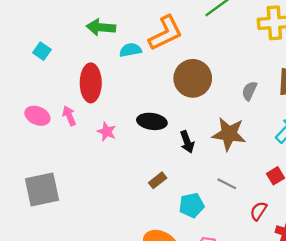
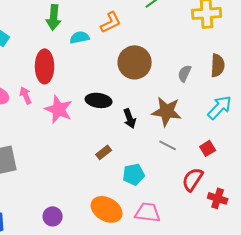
green arrow: (101, 27) -> (54, 17), turned -90
orange L-shape: (166, 33) -> (111, 22), size x0.7
pink star: (107, 132) -> (59, 109), size x1.6
gray line: (227, 184) -> (168, 145), moved
red semicircle: (258, 211) -> (193, 179), size x1.4

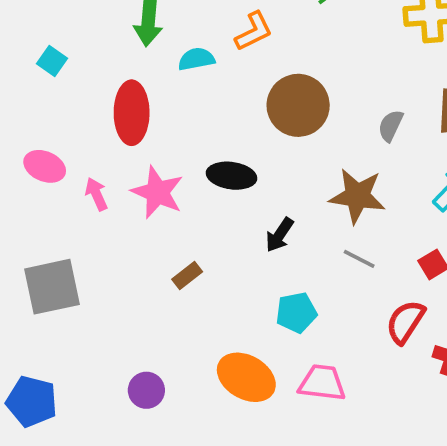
pink arrow: (26, 95) -> (96, 194), moved
black arrow: (130, 118) -> (280, 235), moved, turned 54
brown rectangle: (104, 152) -> (187, 276), moved

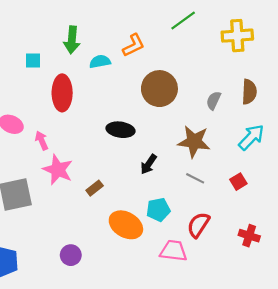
cyan square: (52, 61) -> (33, 60), moved, turned -35
pink star: (157, 192) -> (58, 170), moved
red semicircle: (405, 322) -> (198, 225), moved
orange ellipse: (246, 377) -> (126, 225), moved

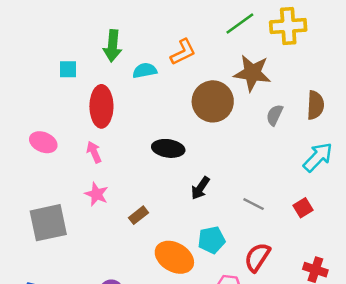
yellow cross: (237, 36) -> (288, 26), moved
pink arrow: (42, 140) -> (94, 152), moved
brown star: (194, 142) -> (252, 73), moved
pink star: (58, 170) -> (96, 194), size x0.7

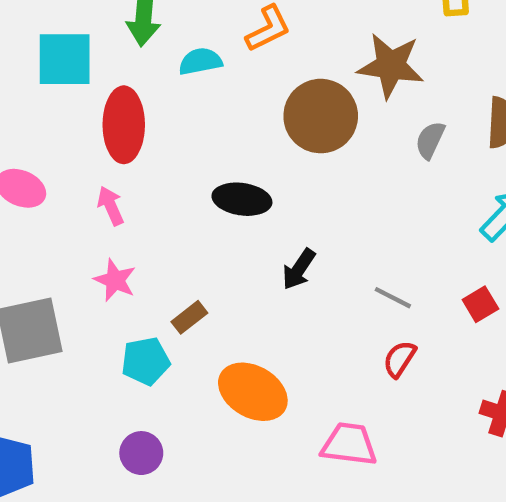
cyan square: (68, 69) -> (65, 59), size x1.8
cyan pentagon: (211, 240) -> (146, 361), moved
red semicircle: (257, 257) -> (399, 359), moved, size x0.7

